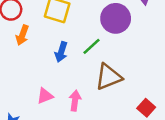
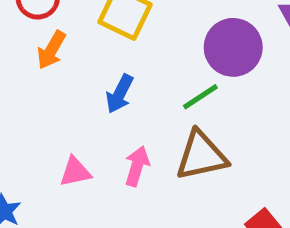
green line: (91, 46) -> (200, 97), moved
pink arrow: (75, 101) -> (137, 166), moved

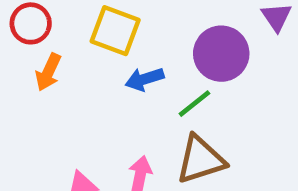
blue arrow: (120, 94) -> (145, 79), moved, turned 51

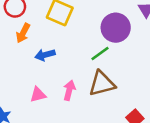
blue arrow: (145, 79) -> (45, 55), moved

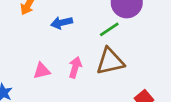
blue arrow: (45, 55) -> (62, 23), moved

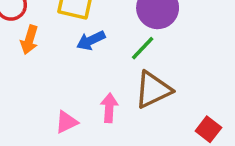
blue arrow: (62, 23) -> (91, 40), moved

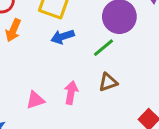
brown triangle: (153, 90) -> (108, 82), size x0.6

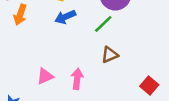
pink arrow: (71, 93) -> (77, 79), moved

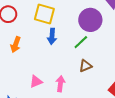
orange arrow: (20, 15) -> (16, 45), moved
blue arrow: (65, 17) -> (52, 36), turned -63

